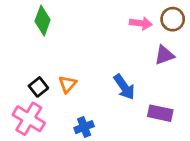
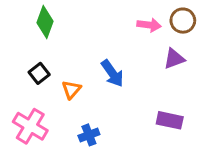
black square: (38, 87) -> (39, 73), moved
blue arrow: (124, 87) -> (112, 73), moved

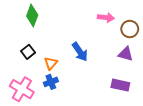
brown circle: (183, 21) -> (130, 29), moved
purple triangle: (174, 59) -> (126, 54), moved, turned 35
blue cross: (89, 135) -> (51, 82), moved

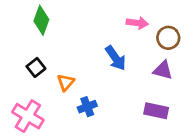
blue arrow: (80, 52) -> (116, 58), moved
blue cross: (51, 82) -> (87, 107), moved

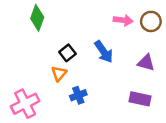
brown circle: (168, 38) -> (151, 21), moved
black square: (36, 67) -> (67, 53), moved
pink cross: (28, 116) -> (25, 104), turned 32

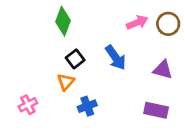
green diamond: (37, 18) -> (63, 21), moved
pink arrow: (123, 20) -> (137, 22), turned -30
pink cross: (25, 104) -> (28, 105), moved, size x0.6

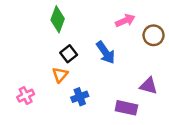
brown circle: (168, 24) -> (154, 35), moved
purple triangle: (163, 70) -> (149, 86), moved
purple rectangle: (156, 110) -> (126, 108), moved

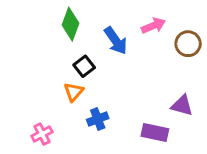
blue arrow: (106, 53) -> (116, 41), moved
pink cross: (26, 96) -> (42, 134), moved

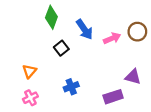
pink arrow: (153, 26) -> (112, 38), moved
orange triangle: (74, 92) -> (29, 71), moved
purple rectangle: (155, 133) -> (113, 97), turned -30

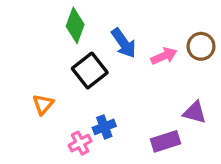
black square: (61, 48) -> (90, 71), size x1.5
pink cross: (30, 98) -> (80, 143), moved

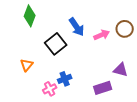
green diamond: (75, 25) -> (30, 16), moved

